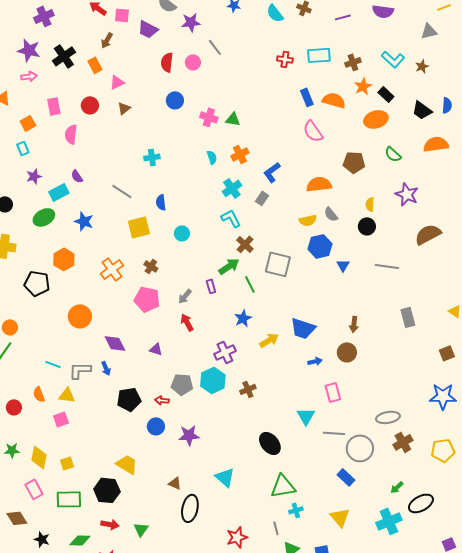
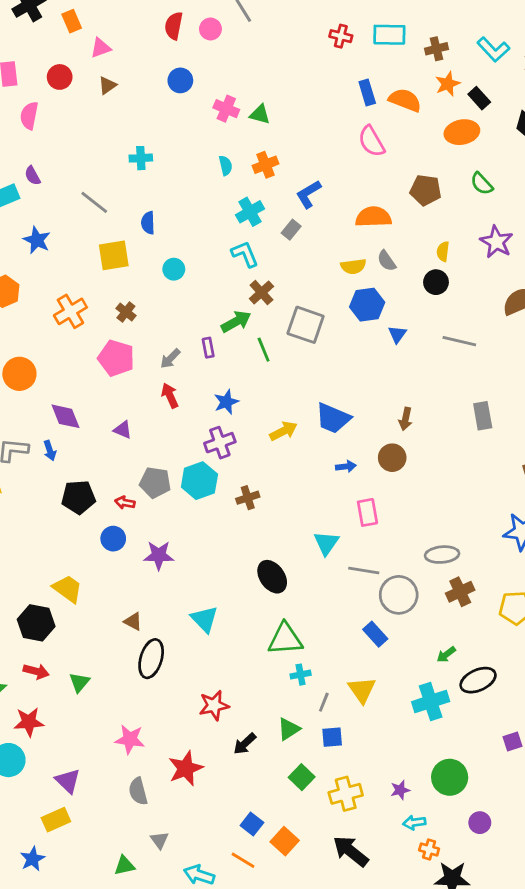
blue star: (243, 318) -> (226, 402), moved
gray line: (276, 528) -> (324, 702), moved, turned 32

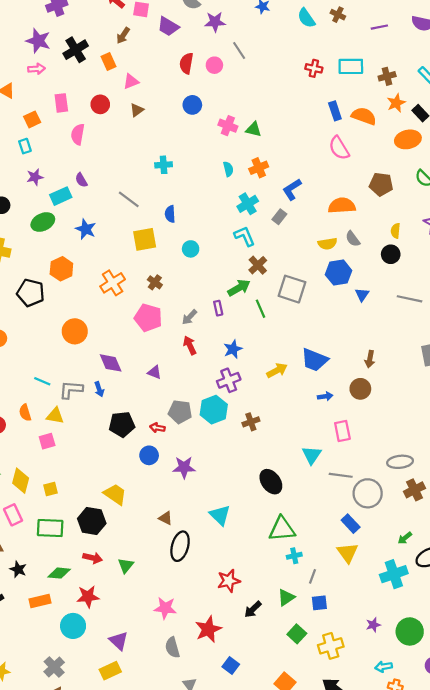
yellow triangle: (362, 690) -> (348, 553), moved
purple star: (400, 790) -> (373, 625), moved
blue square: (252, 824) -> (231, 665), moved

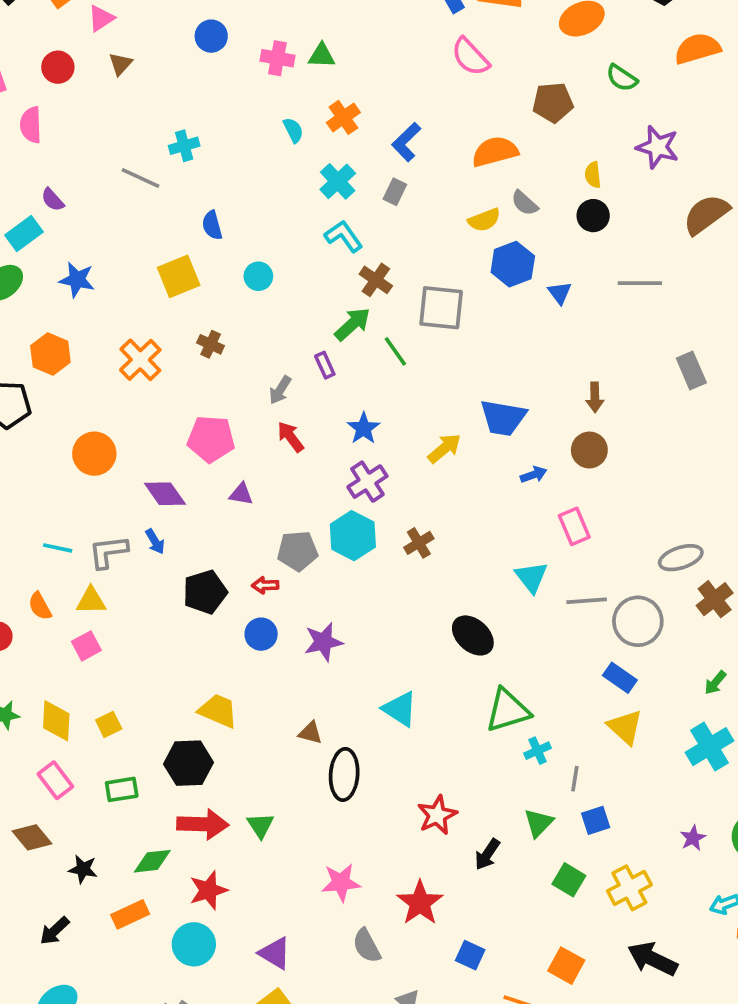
gray line: (129, 199) -> (140, 178), moved
pink pentagon: (148, 318) -> (211, 439), moved
green rectangle: (50, 528) -> (122, 789), size x0.7
red arrow: (93, 558) -> (203, 824), size x1.5

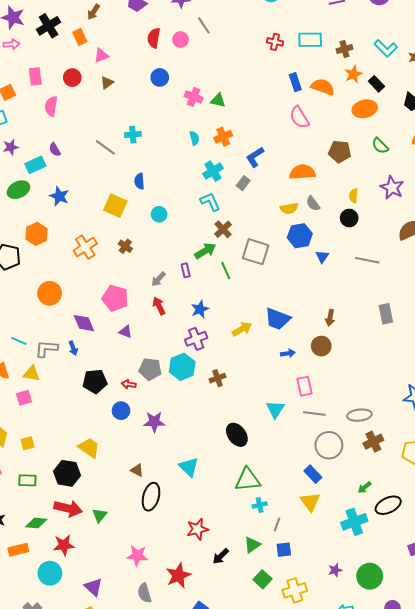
yellow square: (179, 276) -> (115, 206), turned 35
gray line: (587, 601) -> (314, 414), moved

